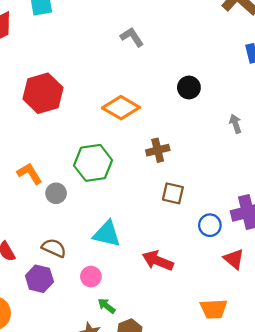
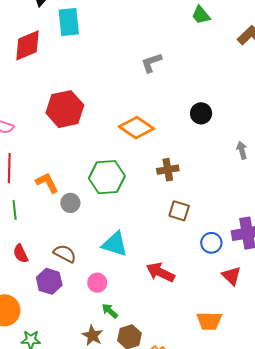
gray L-shape: (132, 37) -> (151, 63), turned -80

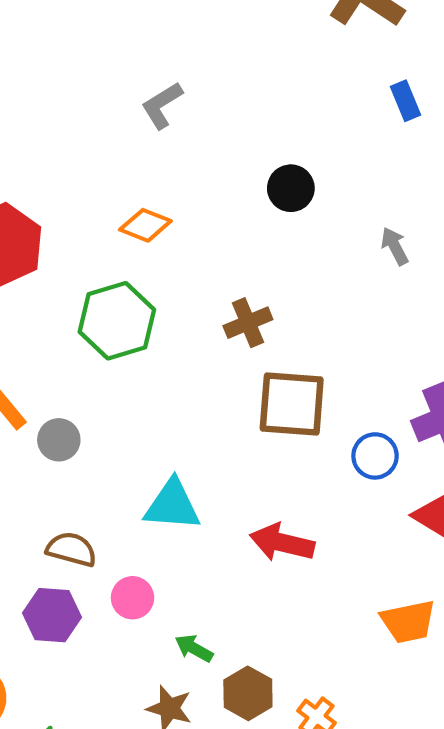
orange diamond: (136, 128) -> (145, 225), moved, size x0.7
green hexagon: (107, 177) -> (117, 321), moved
brown square: (179, 211) -> (292, 404), size x1.6
pink circle: (97, 283) -> (133, 598), moved

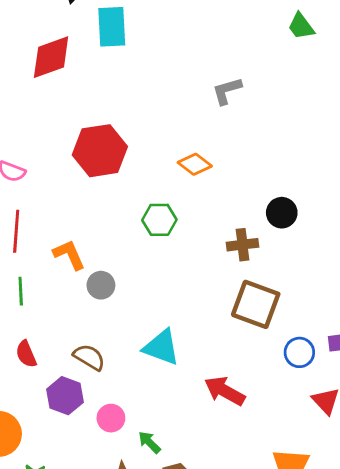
black circle: (291, 188) -> (282, 213), moved
green hexagon: (117, 321) -> (159, 220), size x0.7
pink circle: (133, 598) -> (111, 418), moved

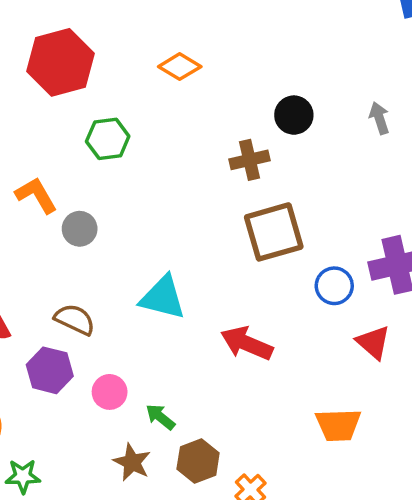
green hexagon: (159, 220) -> (108, 139), moved
brown square: (256, 304) -> (274, 232), turned -30

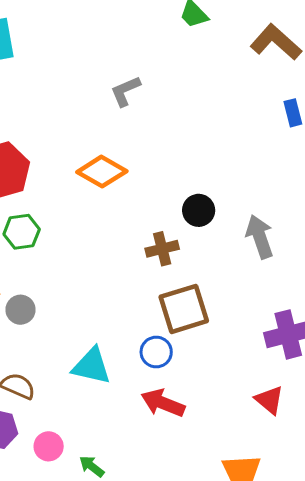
orange diamond: (180, 67) -> (102, 172), size x1.4
gray arrow: (379, 118) -> (260, 237), moved, size x1.6
green hexagon: (108, 139) -> (22, 232), moved
blue circle: (334, 286) -> (156, 352), moved

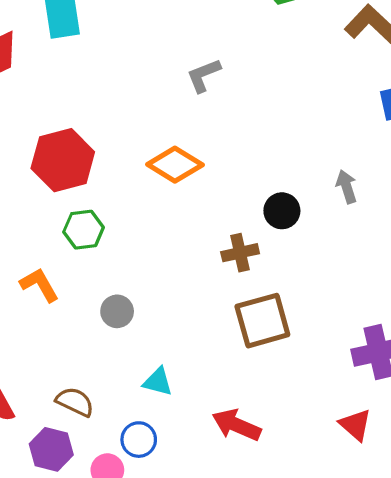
gray arrow: (260, 237) -> (347, 187), moved, size x0.7
gray circle: (21, 310) -> (117, 311), moved
blue circle: (156, 352) -> (139, 440), moved
cyan triangle: (92, 366) -> (158, 382), size x0.7

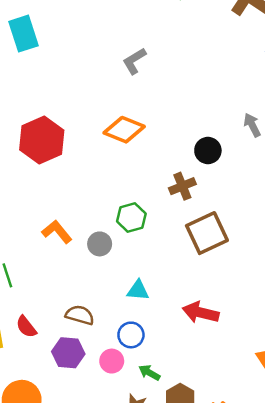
green hexagon: (84, 230) -> (131, 217), moved
orange L-shape: (39, 285) -> (57, 232), moved

